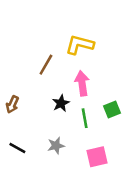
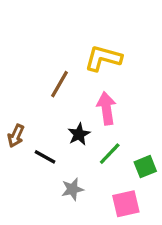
green square: (112, 109) -> (145, 167), moved
green line: (85, 118) -> (110, 154), turned 54
black line: (17, 148) -> (45, 157), moved

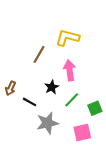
gray star: (72, 189) -> (47, 123), size x1.5

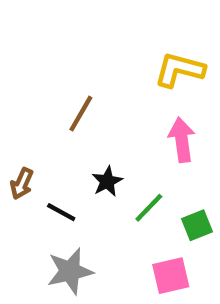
yellow L-shape: (67, 38) -> (179, 70), moved
pink arrow: (70, 70) -> (182, 140), moved
gray star: (47, 123) -> (70, 271), moved

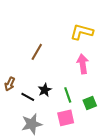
black star: (107, 181) -> (45, 90), moved
green line: (149, 208) -> (68, 95), turned -63
pink square: (171, 276) -> (66, 118), moved

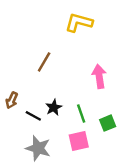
yellow L-shape: (82, 32) -> (79, 22), moved
gray star: (32, 124) -> (38, 148), turned 30

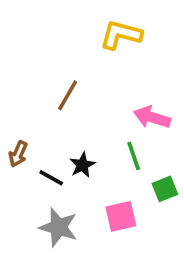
pink arrow: (99, 76) -> (152, 117), turned -65
green line: (81, 113) -> (134, 156), moved

